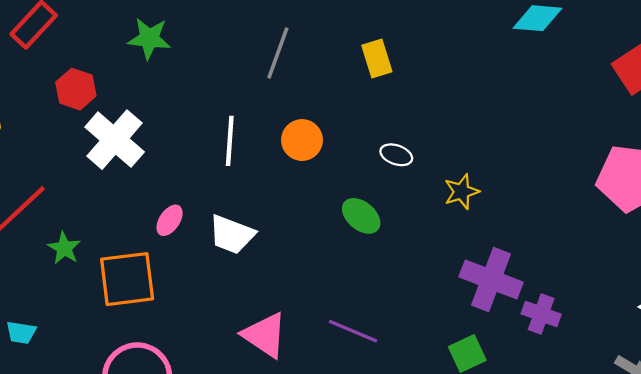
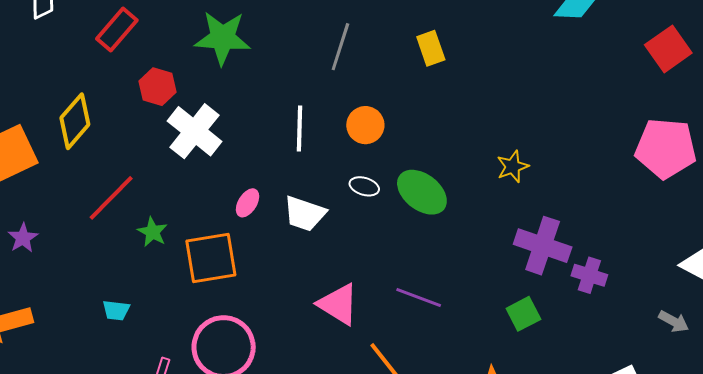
green star: (149, 38) -> (223, 38), size x1.4
white ellipse: (396, 155) -> (364, 186), moved
green ellipse: (361, 216) -> (422, 192), size x1.4

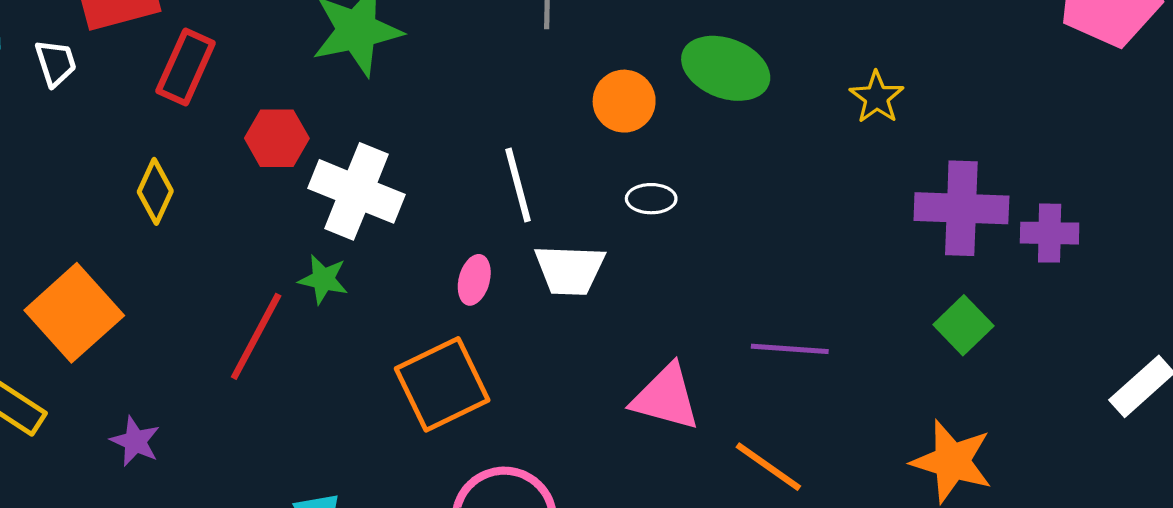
yellow diamond: (75, 121) -> (155, 191), moved, size x0.7
white line: (300, 128) -> (518, 185), moved
green ellipse: (422, 192) -> (726, 68), moved
green star: (152, 232) -> (323, 279), moved

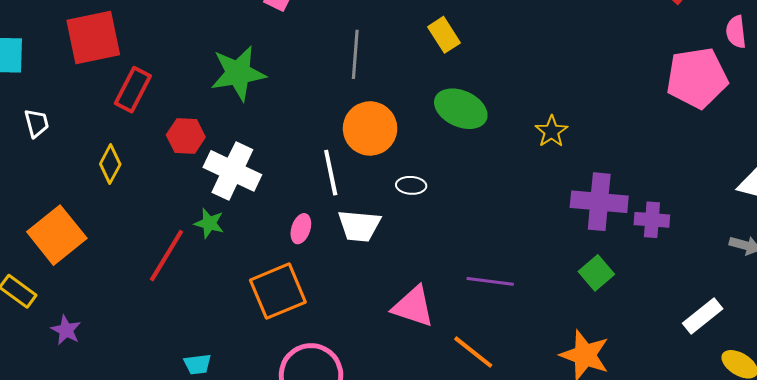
white trapezoid: (56, 63) -> (37, 123), moved
orange circle: (624, 101) -> (370, 128), moved, size x1.4
purple star: (135, 441) -> (66, 330), moved

